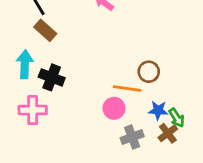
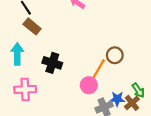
black cross: (52, 77) -> (52, 63), moved
orange line: (127, 89) -> (98, 69), turned -65
blue star: (158, 110) -> (117, 99), moved

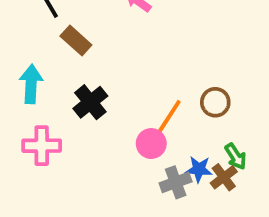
brown rectangle: (32, 26) -> (76, 40), moved
brown circle: (115, 55) -> (215, 102), moved
black cross: (52, 63) -> (90, 102), turned 30

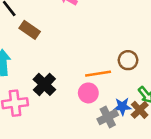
black cross: (90, 102) -> (44, 84), moved
orange line: (169, 117) -> (98, 74), turned 55

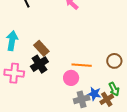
brown rectangle: (30, 30) -> (41, 48), moved
brown circle: (128, 60) -> (114, 61), moved

